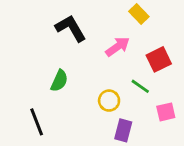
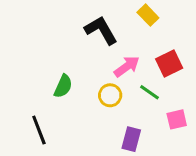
black L-shape: (71, 28) -> (101, 30), moved
pink arrow: (118, 47) -> (127, 67), moved
yellow circle: (109, 101) -> (110, 95), moved

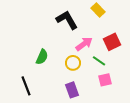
pink square: (177, 119) -> (105, 80), moved
purple rectangle: (131, 139) -> (72, 90), moved, turned -35

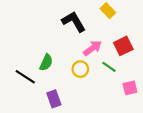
pink square: (105, 80) -> (130, 88), moved
black line: (26, 86) -> (25, 77), moved, turned -36
purple rectangle: (72, 90) -> (54, 99), moved

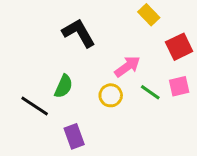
black L-shape: (74, 22) -> (79, 33), moved
red square: (123, 46) -> (179, 47), moved
pink square: (130, 88) -> (179, 86), moved

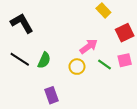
black L-shape: (79, 33) -> (22, 23), moved
black line: (35, 106) -> (20, 59), moved

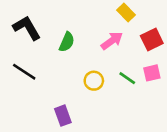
pink arrow: (89, 46) -> (112, 41), moved
green semicircle: (44, 60) -> (67, 42), moved

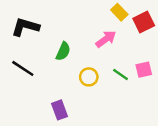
black L-shape: (27, 28) -> (25, 27), turned -44
red square: (152, 39) -> (144, 22), moved
green semicircle: (67, 42) -> (63, 51), moved

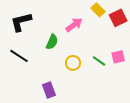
black L-shape: (25, 27) -> (21, 22), turned -30
pink arrow: (106, 39) -> (74, 25), moved

